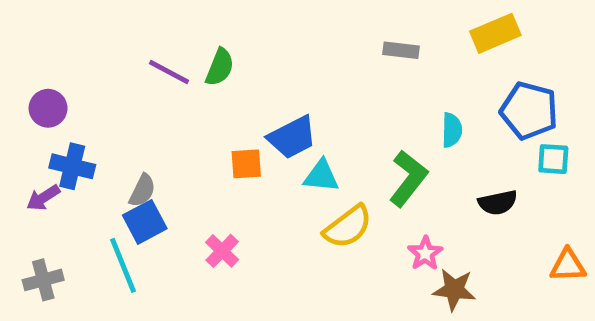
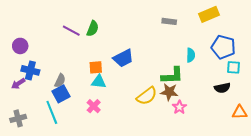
orange square: (246, 164) -> (96, 67), moved
cyan triangle: (321, 176) -> (99, 82), moved
green L-shape: (408, 178) -> (172, 76), turned 50
black semicircle: (498, 203) -> (222, 88), moved
brown star: (454, 290) -> (169, 92), moved

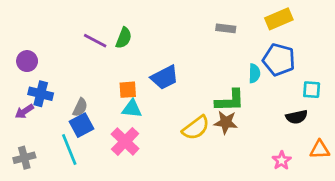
blue pentagon: (223, 47) -> (279, 60), moved
pink cross: (94, 106) -> (125, 141), size x1.5
pink star: (179, 107) -> (282, 160), moved

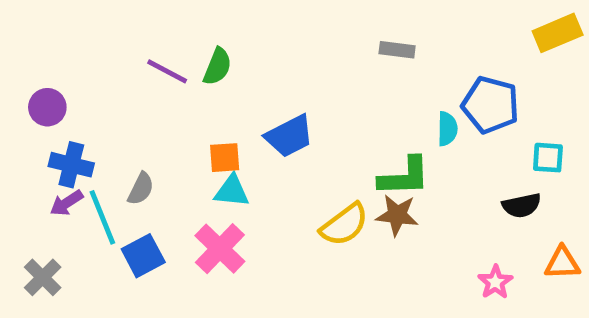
yellow rectangle: (279, 19) -> (558, 33), moved
purple arrow: (24, 111) -> (67, 203), moved
blue square: (81, 125) -> (143, 256), moved
cyan line: (69, 150) -> (102, 217), moved
gray cross: (24, 158) -> (43, 277), turned -30

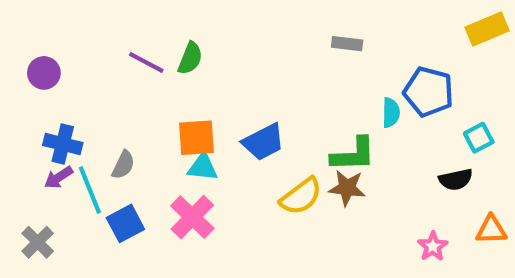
purple circle: (47, 107) -> (44, 73), moved
blue trapezoid: (289, 136) -> (263, 142), moved
orange square: (225, 158) -> (196, 138), size x1.4
cyan square: (548, 158) -> (479, 138), turned -32

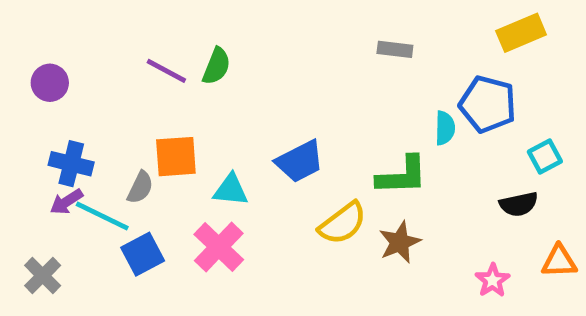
yellow rectangle: (487, 29) -> (521, 33), moved
orange square: (196, 138) -> (176, 157), moved
brown star: (347, 188) -> (400, 242), moved, turned -30
cyan line: (90, 190) -> (102, 216), turned -42

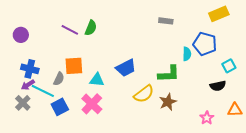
gray cross: (43, 276) -> (23, 103), moved

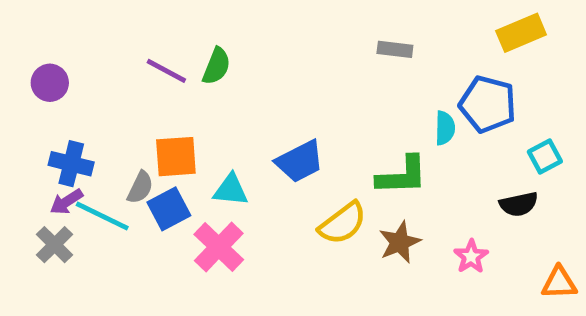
blue square: (60, 107) -> (169, 209), moved
orange triangle: (235, 110) -> (559, 283), moved
pink star: (207, 118) -> (471, 257), moved

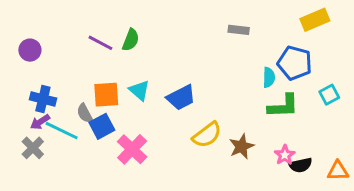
green L-shape: (402, 176) -> (283, 106), moved
gray semicircle: (140, 187) -> (85, 113), turned 126
cyan triangle: (231, 190) -> (139, 90), moved, turned 35
black semicircle: (519, 204) -> (300, 165), moved

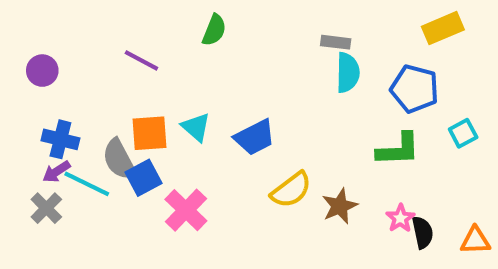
green semicircle: (131, 40) -> (214, 30), moved
cyan semicircle: (269, 77) -> (348, 73), moved, size x1.4
gray semicircle: (85, 113) -> (119, 160), size x1.5
black semicircle: (300, 165) -> (423, 232), turned -90

